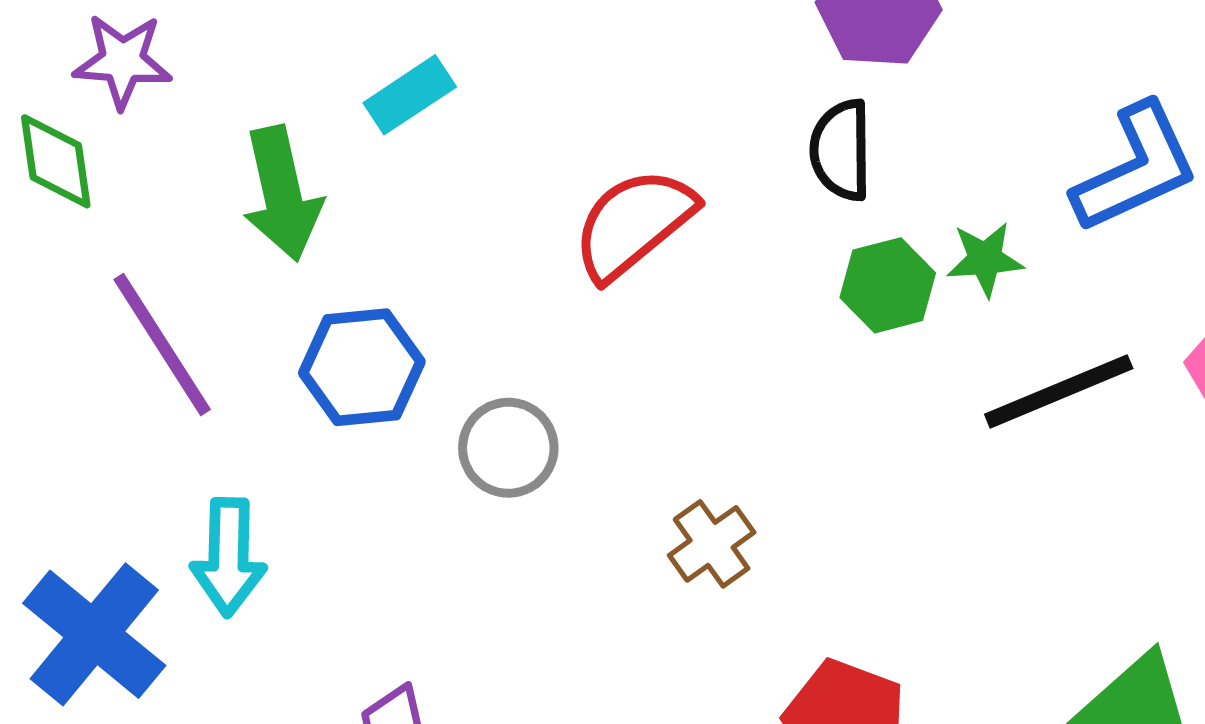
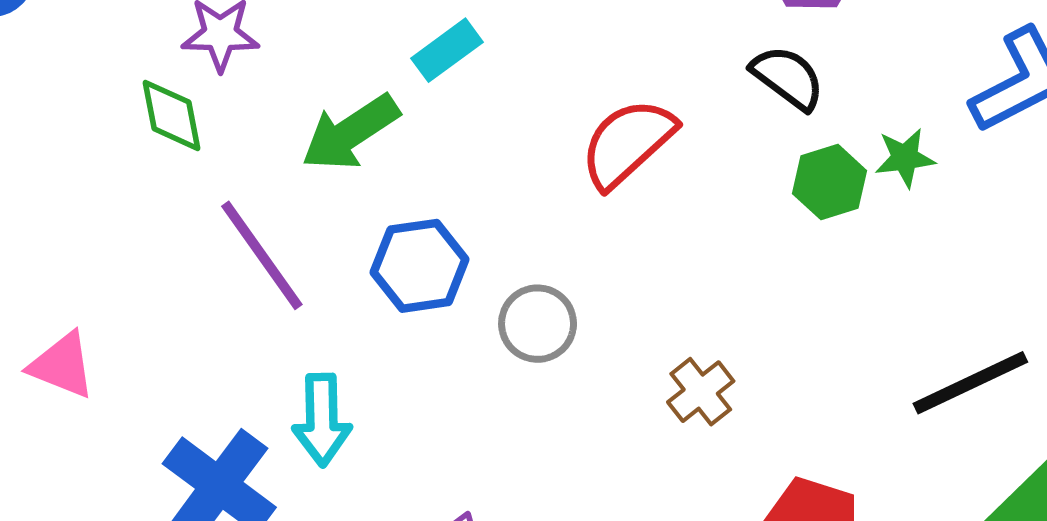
black semicircle: (841, 150) -> (788, 78), turned 130
green arrow: (282, 194) -> (350, 132), turned 72
black line: (1059, 391) -> (970, 383), moved

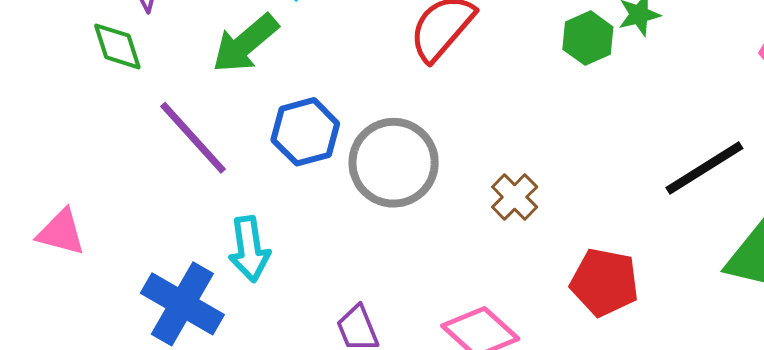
gray circle: (538, 324) -> (394, 163), size x1.6

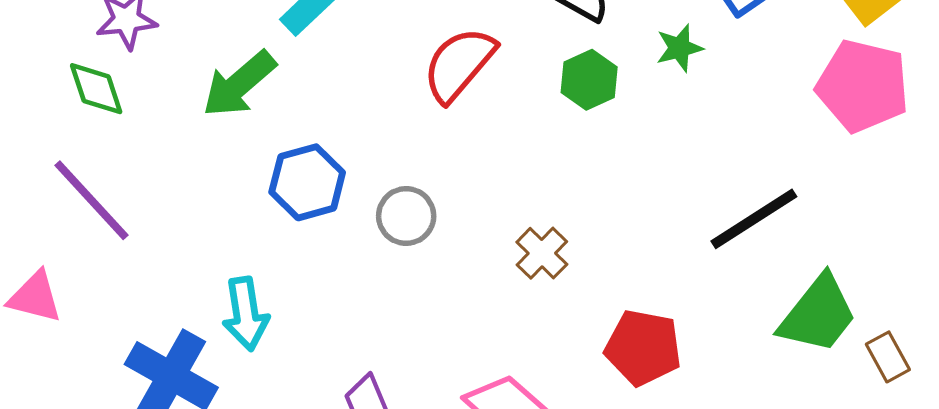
green hexagon: (588, 38) -> (589, 80), moved
purple line: (193, 138) -> (92, 200), moved
gray circle: (394, 163) -> (406, 216), size x0.6

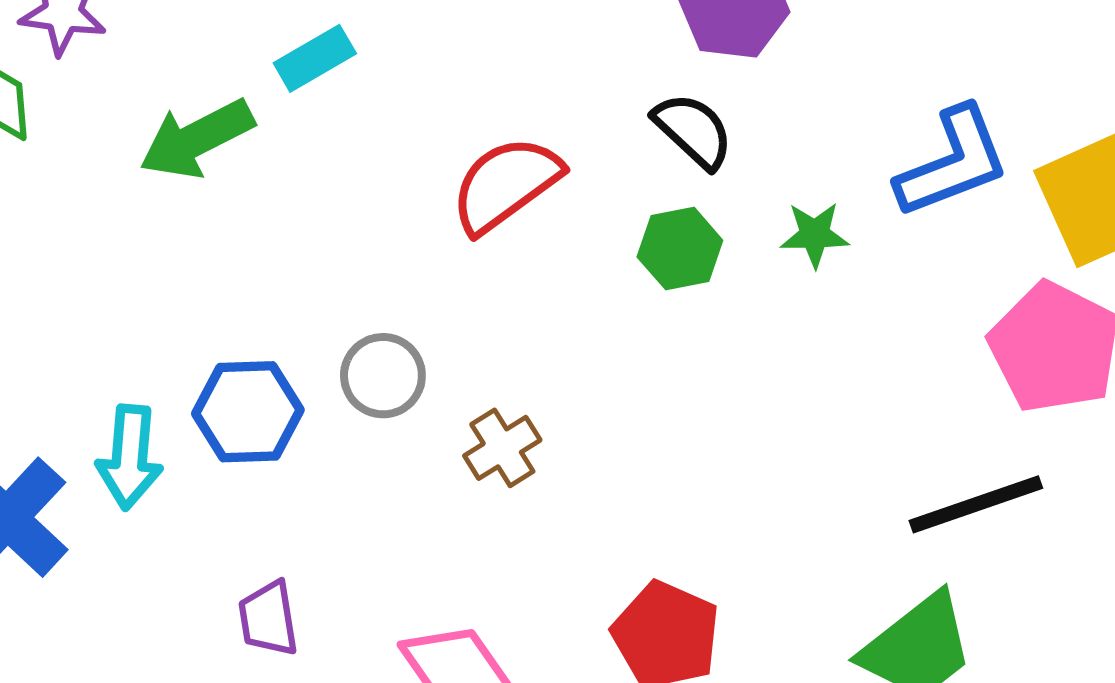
blue hexagon: (307, 182) -> (248, 412), moved
black line: (754, 219) -> (976, 504), moved
brown cross: (542, 253) -> (502, 448), moved

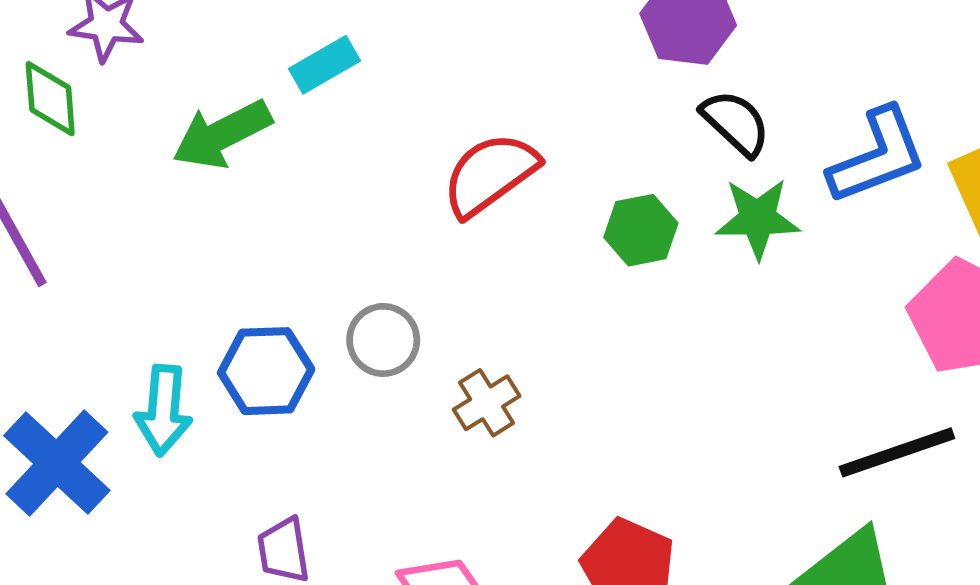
black semicircle: (693, 130) -> (736, 123), moved
green star: (815, 235) -> (758, 218), size x1.4

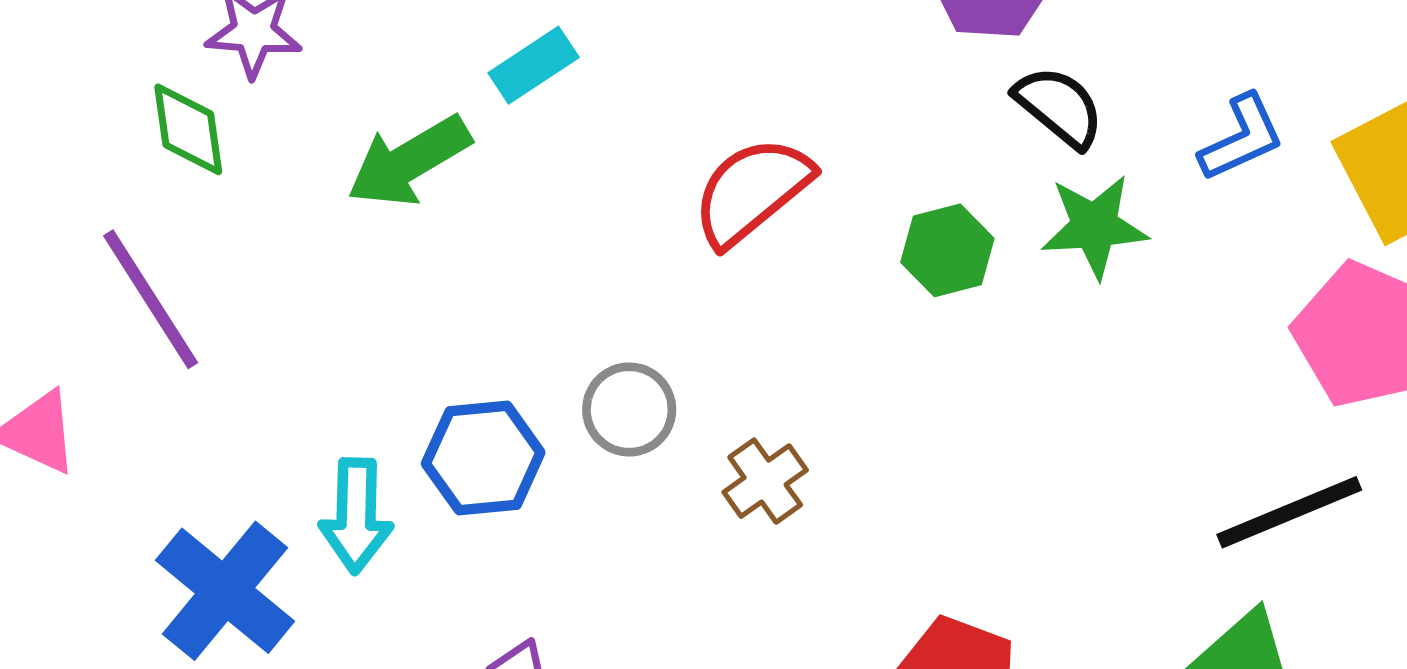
blue L-shape: (877, 156) -> (1242, 138), size x0.7

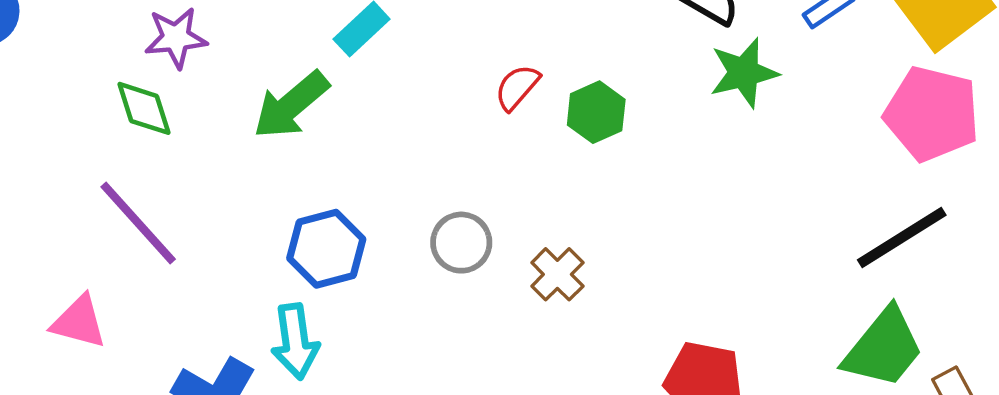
red semicircle: (752, 191) -> (517, 87), size x0.6
green hexagon: (947, 250) -> (596, 112), moved
blue hexagon: (483, 458) -> (326, 249), moved

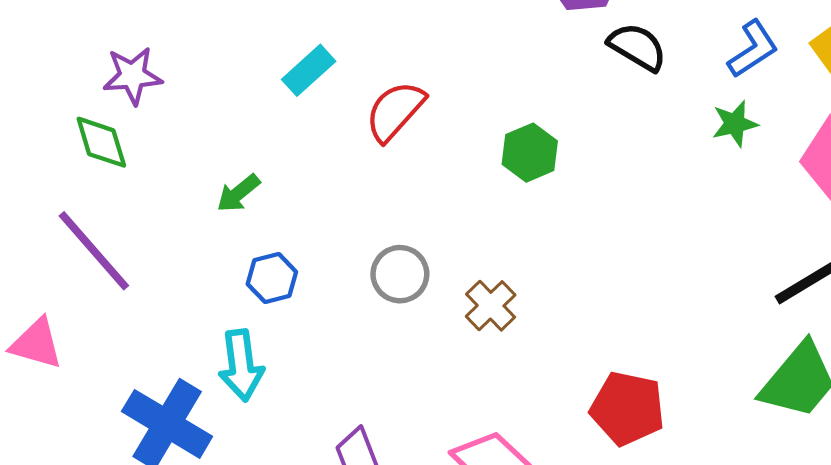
green star: (744, 73) -> (735, 124), moved, size x0.7
red semicircle: (517, 87) -> (395, 111), moved, size x1.4
green arrow: (291, 105) -> (238, 193), moved, size x0.6
blue hexagon: (326, 249) -> (272, 278), size x0.7

